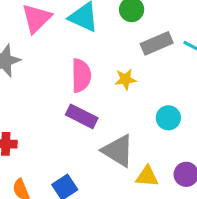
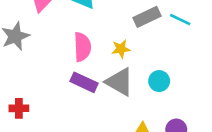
gray triangle: (118, 151) -> (120, 82), moved

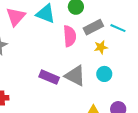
pink semicircle: (82, 47) -> (70, 36), moved
yellow star: (121, 49) -> (101, 47), moved

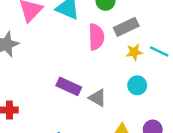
cyan line: (118, 28) -> (159, 51), moved
gray triangle: (75, 76) -> (98, 98), moved, size x0.7

